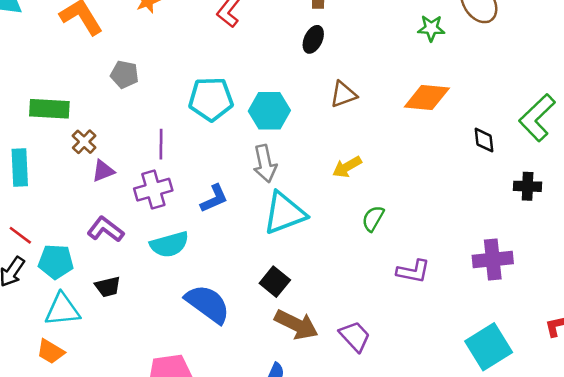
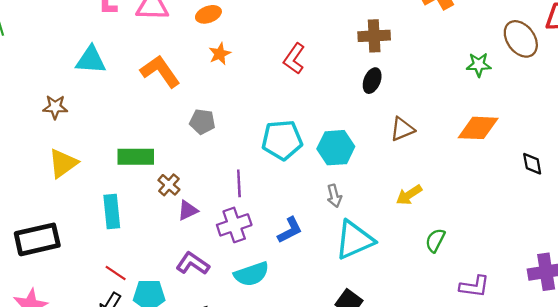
gray arrow: (265, 164) -> (334, 196), size x0.7

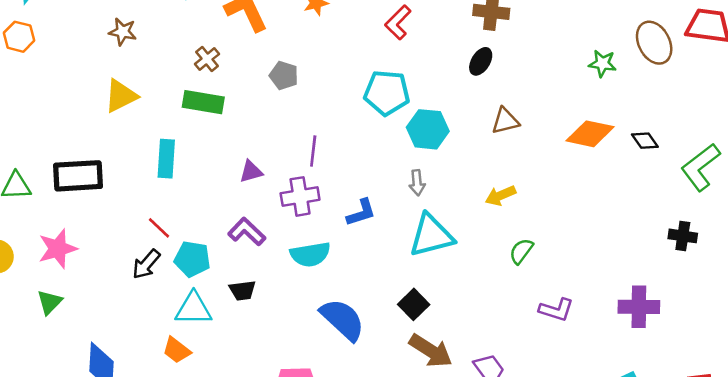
cyan pentagon: (282, 140) -> (387, 93), moved
black diamond: (532, 164) -> (645, 141), moved, turned -35
brown cross: (169, 185) -> (207, 59), moved

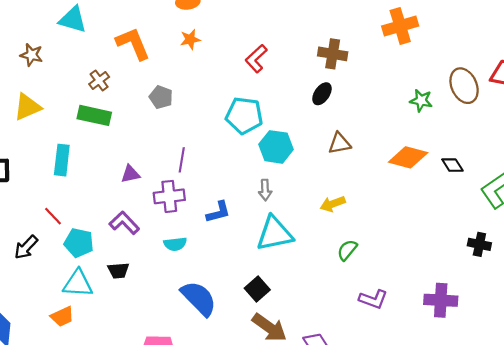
cyan semicircle: (310, 254) -> (175, 244), size x0.7
black arrow: (146, 264) -> (26, 247), moved
orange trapezoid: (177, 350) -> (62, 317), turned -65

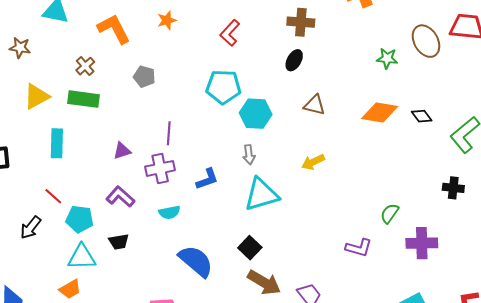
yellow triangle: (27, 107) -> (36, 96), moved
brown triangle: (340, 143) -> (315, 105), turned 30
green semicircle: (347, 250) -> (389, 213), moved

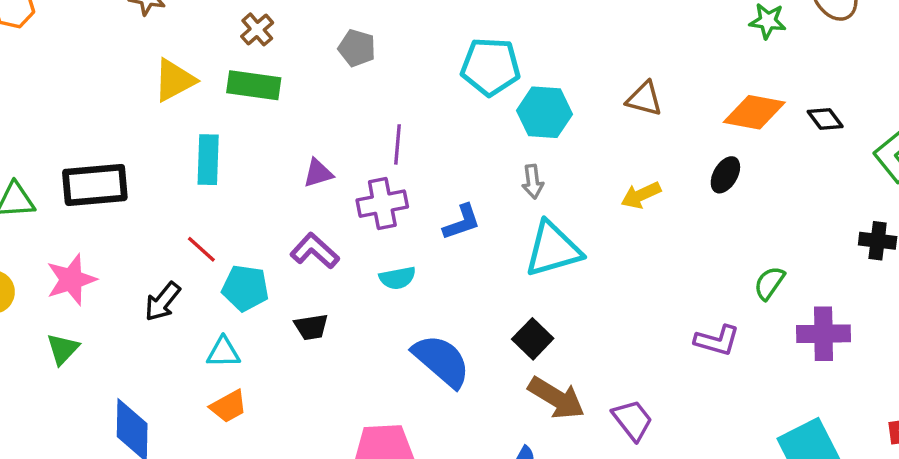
black ellipse: (294, 60) -> (725, 175), moved
cyan triangle: (82, 257) -> (223, 352), moved, size x0.7

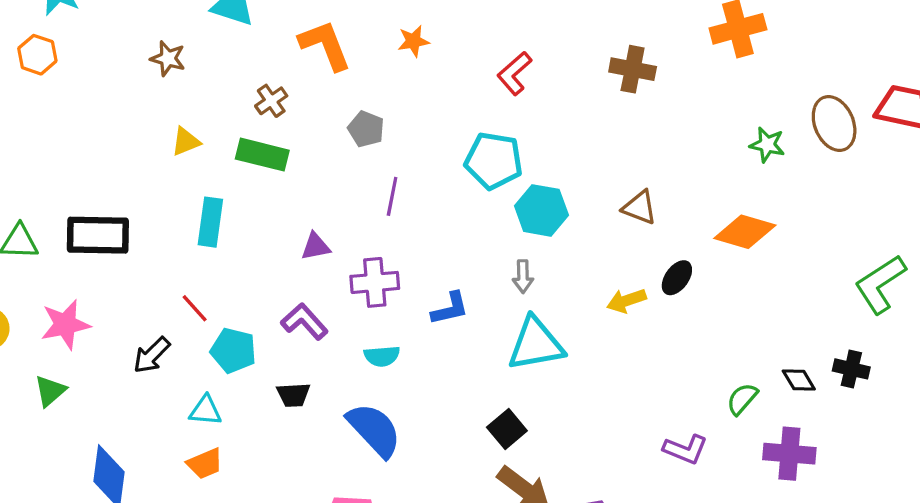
yellow triangle: (174, 80) -> (186, 142), size x0.7
black diamond: (825, 119) -> (799, 380), moved
purple line: (397, 144) -> (392, 196), moved
black ellipse: (725, 175) -> (677, 278), moved
blue semicircle: (441, 361) -> (374, 430), moved

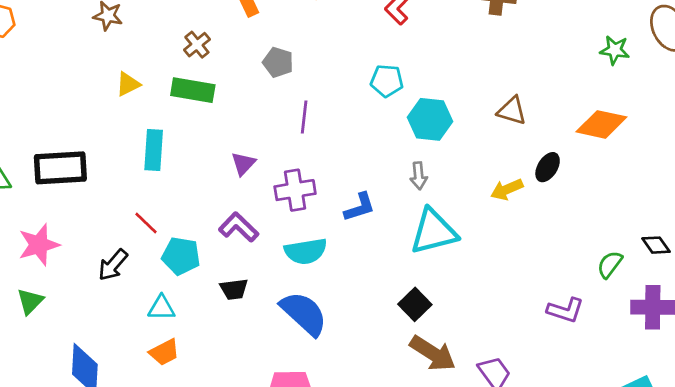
cyan pentagon: (494, 161) -> (387, 81), size x0.7
purple triangle: (316, 246) -> (243, 164), turned -32
cyan semicircle: (382, 356) -> (306, 251), size x1.4

